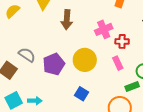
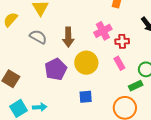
brown arrow: (67, 20) -> (68, 37), moved
gray semicircle: (27, 55) -> (38, 37), moved
blue square: (81, 94) -> (86, 97), turned -32

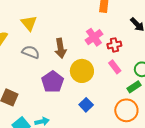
blue square: (86, 97) -> (86, 105), turned -32

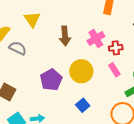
brown arrow: (61, 48) -> (65, 36), moved
gray semicircle: (31, 52) -> (18, 48), moved

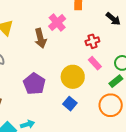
pink cross: (96, 38) -> (57, 23), moved
yellow circle: (81, 71) -> (73, 77), moved

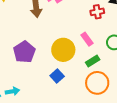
red cross: (92, 41) -> (97, 12), moved
green rectangle: (116, 81) -> (93, 61), moved

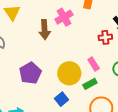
green rectangle: (93, 61) -> (90, 84), moved

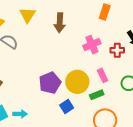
pink cross: (64, 17) -> (92, 45), moved
brown arrow: (45, 30) -> (60, 23), moved
purple pentagon: (30, 73) -> (50, 83), moved

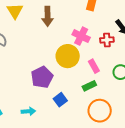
pink cross: (92, 45) -> (81, 36), turned -36
yellow circle: (77, 82) -> (68, 56), moved
cyan arrow: (20, 114) -> (28, 111), moved

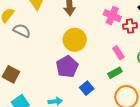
pink cross: (81, 36) -> (112, 16), moved
yellow circle: (68, 56) -> (75, 40), moved

